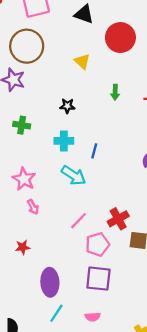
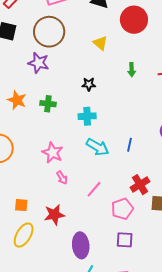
blue line: (94, 151) -> (129, 145), moved
pink line: (79, 221) -> (94, 189), moved
red star: (23, 247) -> (54, 215), size x1.5
purple square: (98, 279) -> (125, 240), size x0.7

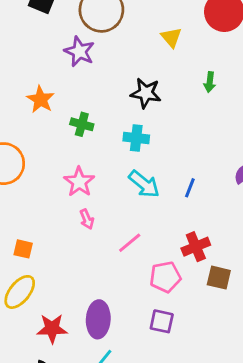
black star: (89, 84) -> (146, 93), size x1.5
green cross: (48, 104) -> (82, 124), moved
red star: (54, 215) -> (52, 329), moved

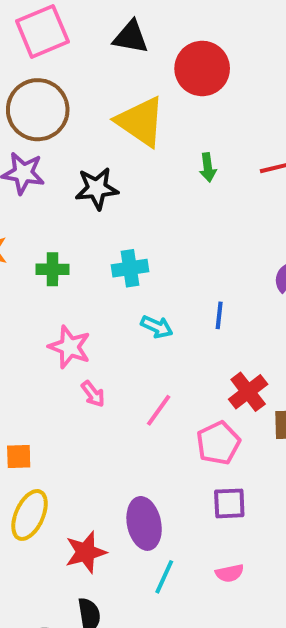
yellow triangle: (171, 37) -> (141, 122), size x1.8
black star: (146, 93) -> (97, 188), moved
cyan arrow: (144, 184) -> (157, 327), size x0.7

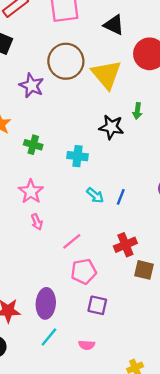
brown circle: (38, 110) -> (66, 61), moved
black star: (97, 188) -> (111, 127), moved
cyan arrow: (157, 327) -> (95, 195), moved
pink pentagon: (218, 443) -> (84, 271), moved

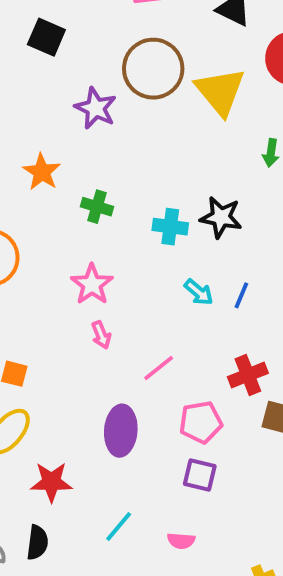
black star: (111, 127) -> (221, 217), moved
pink pentagon: (84, 271) -> (201, 422), moved
purple ellipse: (46, 303) -> (121, 431), moved

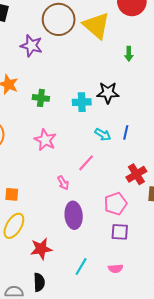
pink arrow: (101, 335) -> (63, 183), moved
pink line: (159, 368) -> (86, 163), moved

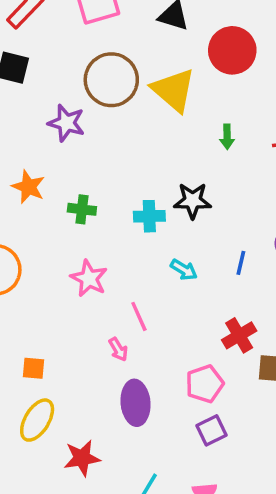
blue line: (126, 132) -> (241, 263), moved
pink line: (86, 163) -> (139, 316), moved, turned -66
purple square: (120, 232) -> (212, 430), turned -30

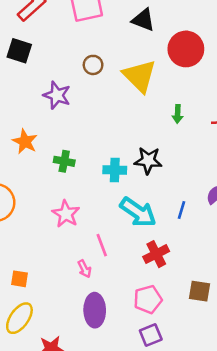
brown circle: (111, 80) -> (93, 65), size x0.5
cyan arrow: (184, 270) -> (138, 212), size x1.8
red cross: (239, 335) -> (156, 254), moved

